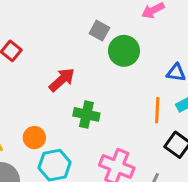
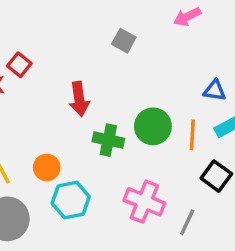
green circle: (124, 51) -> (153, 126), moved
red arrow: (62, 80) -> (79, 99), turned 124

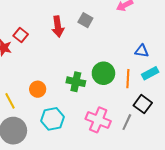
red arrow: (79, 99) -> (58, 27), moved
orange circle: (47, 167) -> (38, 89), moved
gray line: (187, 222) -> (127, 122), moved

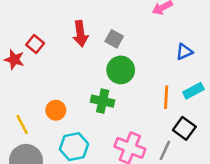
gray square: (85, 20) -> (114, 39), moved
blue triangle: (142, 51) -> (184, 52), moved, turned -32
green circle: (103, 73) -> (121, 70), moved

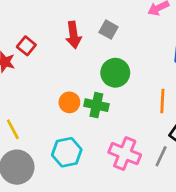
gray square: (114, 39) -> (109, 30), moved
orange circle: (56, 110) -> (69, 102), moved

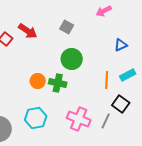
red arrow: (73, 35) -> (28, 31), moved, turned -48

